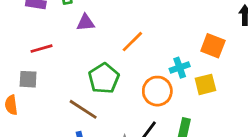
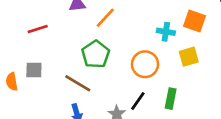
orange line: (132, 42) -> (105, 18), moved
cyan cross: (180, 68) -> (166, 32), moved, turned 30
gray square: (28, 79) -> (34, 70), moved

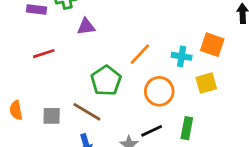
orange line: (105, 18) -> (140, 54), moved
gray square: (34, 70) -> (52, 116), moved
black line: (138, 101) -> (152, 131), turned 30

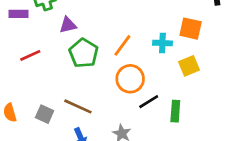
green pentagon: (106, 81) -> (84, 53), moved
orange circle: (159, 91) -> (130, 79), moved
gray square: (52, 116) -> (45, 114), turned 30
black line: (152, 131) -> (149, 102), moved

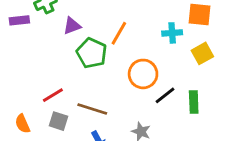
orange line: (122, 45) -> (119, 33), moved
red line: (30, 55) -> (53, 95), moved

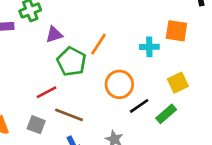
yellow square: (202, 53) -> (178, 83), moved
red line: (53, 95) -> (46, 92), moved
green rectangle: (194, 102) -> (166, 114), turned 48

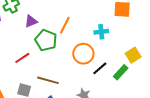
cyan cross: (149, 47) -> (101, 32), moved
yellow square: (178, 83) -> (133, 55), moved
red line: (46, 92) -> (22, 58), moved

